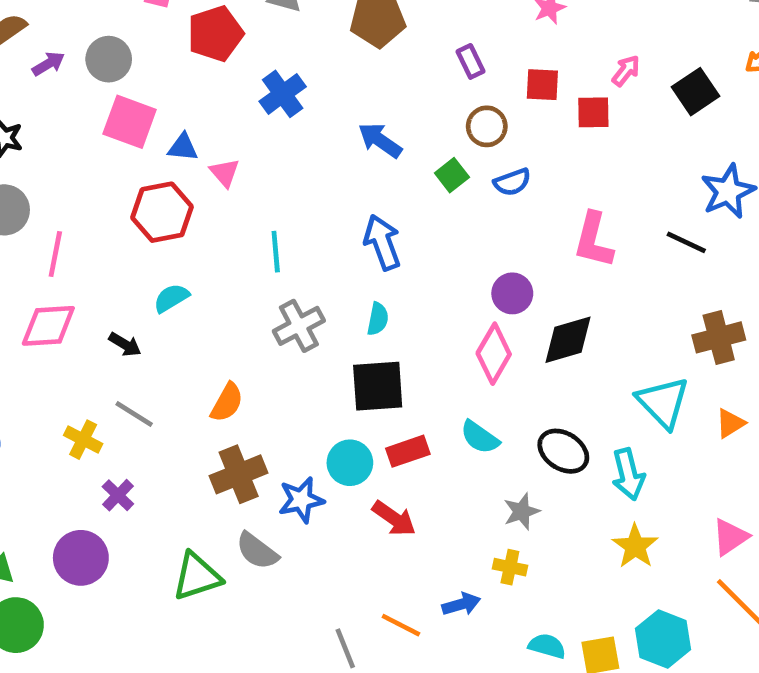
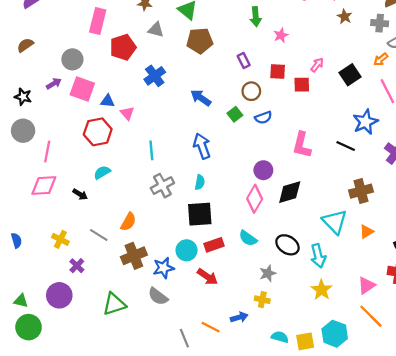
purple arrow: (48, 64) -> (54, 84), moved
gray line: (134, 414) -> (99, 235), moved
gray semicircle: (257, 551) -> (158, 296), moved

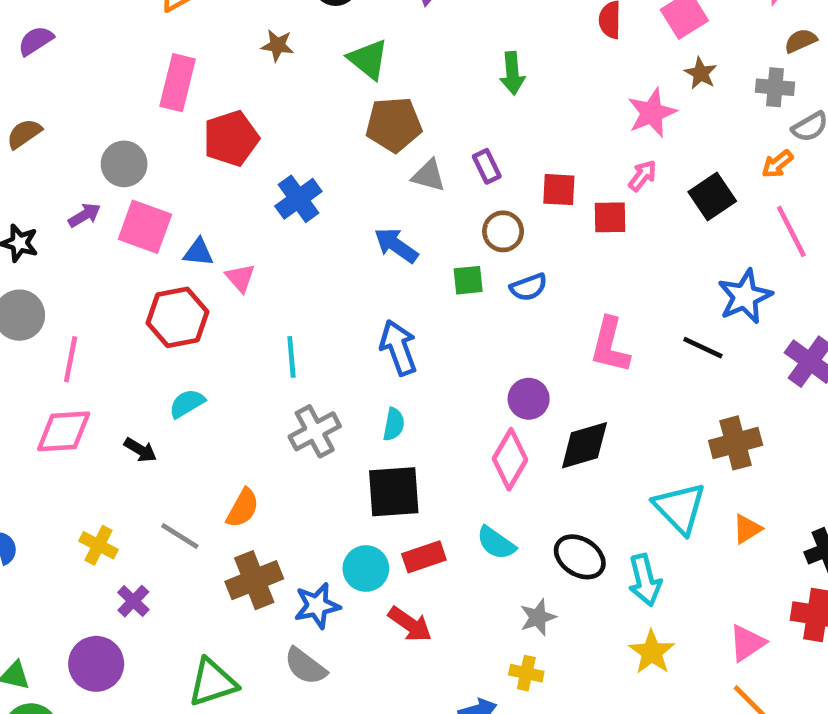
gray triangle: (156, 30) -> (429, 176), moved
pink star: (281, 35) -> (652, 113), moved, size x1.5
green square: (235, 114) -> (468, 280), turned 32

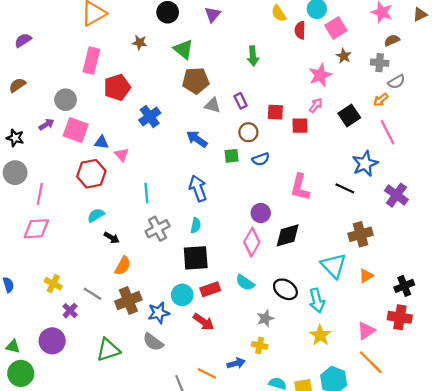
black arrow: (140, 450) -> (112, 238), moved
gray line: (180, 536) -> (92, 294), moved

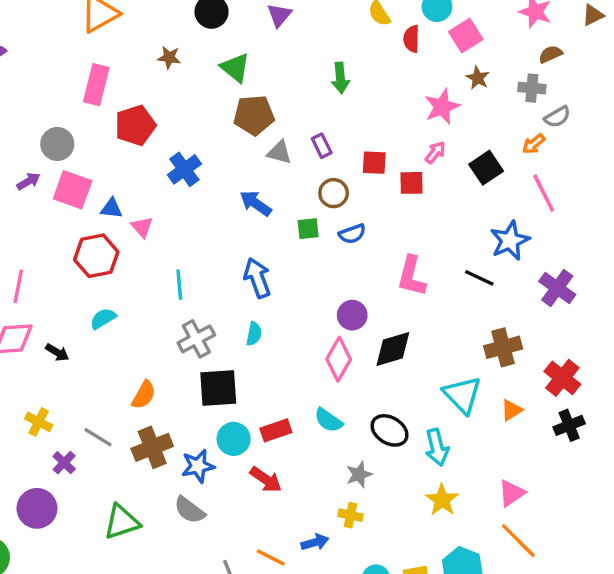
black arrow: (112, 238) -> (57, 352), moved
black square: (196, 258) -> (218, 388), moved
red cross: (400, 317) -> (562, 378), moved, turned 30

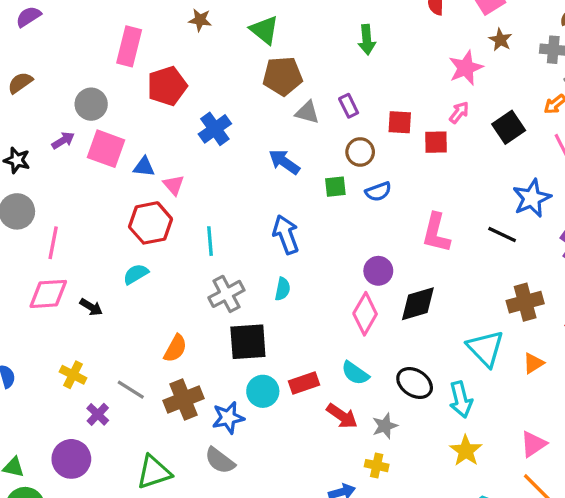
red hexagon: (96, 256) -> (151, 223), moved
red arrow: (266, 480) -> (342, 416), moved

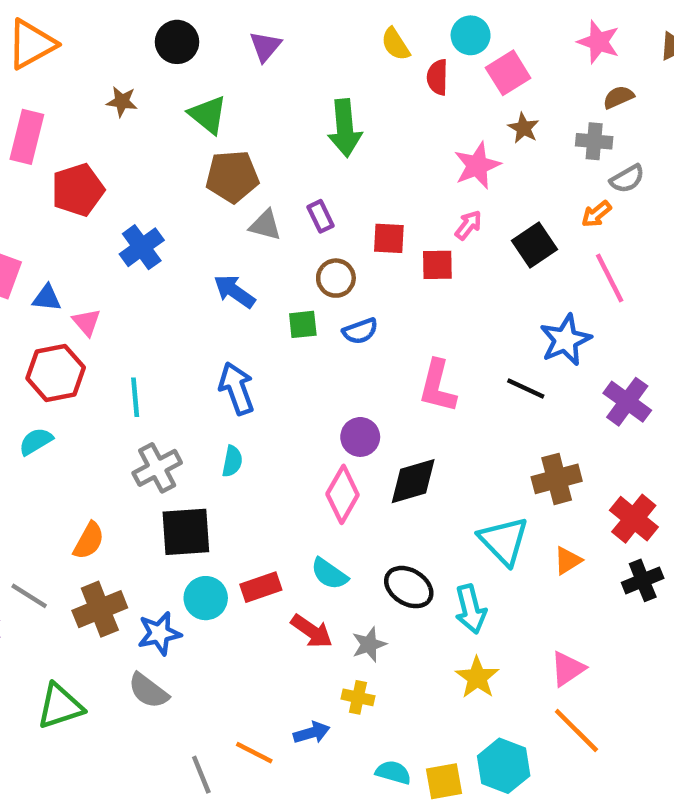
green arrow: (367, 40) -> (345, 128), size x1.4

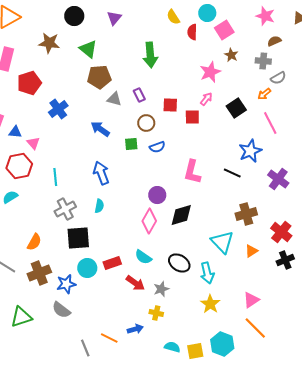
brown star: (122, 102) -> (49, 43), size x1.5

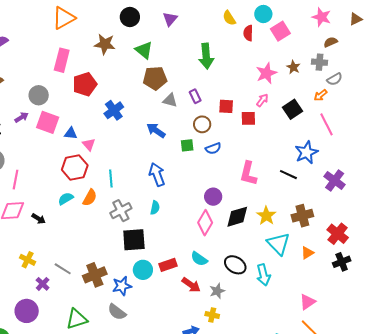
brown star: (231, 55) -> (293, 67), moved
orange semicircle: (34, 242) -> (90, 198), moved
yellow star: (210, 304) -> (266, 216), moved

